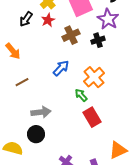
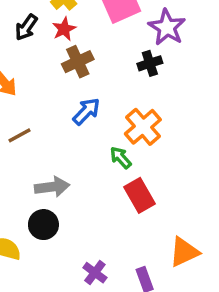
brown cross: (71, 35) -> (78, 62), moved

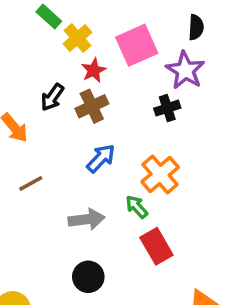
black arrow: (26, 27) -> (52, 97), moved
red star: (64, 29) -> (94, 70), moved
gray arrow: (52, 187) -> (86, 219), moved
black circle: (43, 225) -> (88, 277), moved

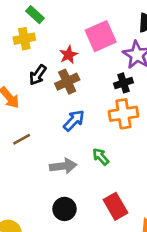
yellow cross: (78, 38) -> (24, 39), moved, turned 30
orange cross: (160, 174) -> (123, 114), moved, turned 32
red rectangle: (156, 246) -> (115, 206), moved

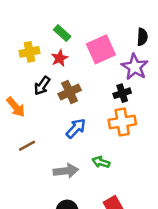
green rectangle: (35, 15) -> (62, 33), moved
red star: (69, 55) -> (60, 58), moved
green arrow: (101, 157) -> (101, 162), turned -30

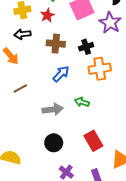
black arrow: (42, 86) -> (22, 34), moved, turned 49
brown cross: (70, 92) -> (56, 44), turned 30
black cross: (122, 93) -> (86, 47), moved

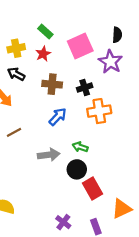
black arrow: (22, 34) -> (16, 74), turned 35
black circle: (54, 143) -> (77, 169), moved

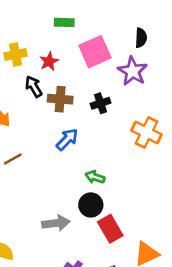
green rectangle: (45, 31) -> (64, 22), moved, turned -40
black arrow: (16, 74) -> (34, 87), moved, turned 30
orange cross: (99, 111) -> (147, 133), moved, turned 35
gray arrow: (49, 155) -> (56, 223), moved

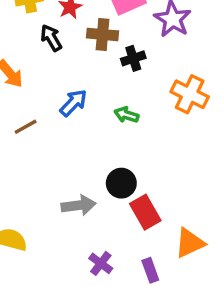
brown cross: (60, 99) -> (102, 34), moved
blue arrow: (67, 139) -> (73, 103), moved
green arrow: (95, 177) -> (126, 115), moved

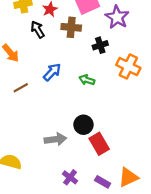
black cross: (133, 58) -> (100, 45), moved
orange triangle: (190, 243) -> (128, 177), moved
purple rectangle: (150, 270) -> (103, 182), turned -40

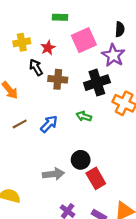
brown cross: (71, 27) -> (58, 79), moved
black cross: (100, 45) -> (97, 83), size x1.6
blue arrow: (52, 72) -> (49, 124), moved

